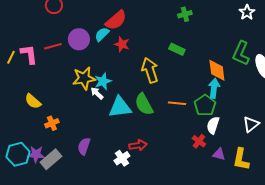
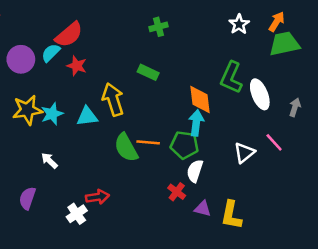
white arrow: (97, 93) -> (49, 161), moved
green semicircle: (144, 104) -> (126, 148), moved
green pentagon: (205, 105) -> (184, 145), turned -30
cyan triangle: (120, 107) -> (87, 116), moved, size x0.7
white triangle: (251, 124) -> (244, 153), moved

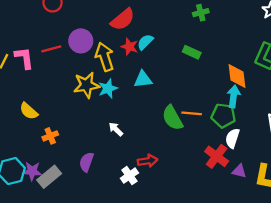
cyan semicircle: (51, 53) -> (145, 42), moved
yellow arrow: (113, 100) -> (105, 57), moved
cyan triangle: (87, 116) -> (143, 79), moved
white arrow: (49, 161) -> (116, 129), moved
red cross: (177, 192) -> (217, 156), size x1.5

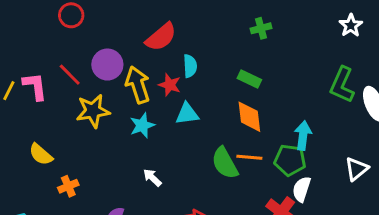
cyan semicircle: (145, 42) -> (190, 66), turned 132
red star: (129, 47) -> (170, 85), moved
red line: (51, 49) -> (70, 75), turned 60
orange diamond: (237, 76) -> (249, 117), moved
yellow star: (86, 85) -> (93, 111), moved

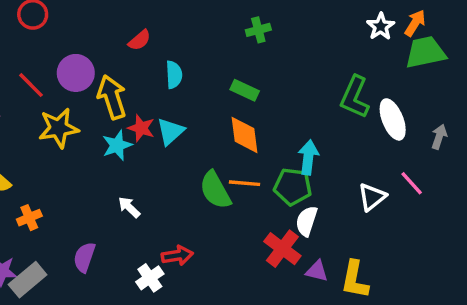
white star: (351, 25) -> (381, 26), moved
red semicircle: (161, 37) -> (139, 40), size x0.6
red star: (170, 85) -> (141, 128), moved
cyan triangle: (187, 114) -> (170, 132), turned -35

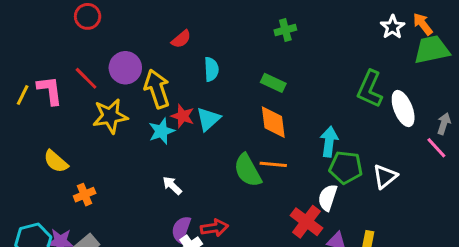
orange arrow: (415, 23) -> (423, 24), turned -70
pink line: (412, 183) -> (436, 148), moved
green pentagon: (293, 187) -> (346, 167), moved
purple semicircle: (84, 257) -> (181, 229), moved

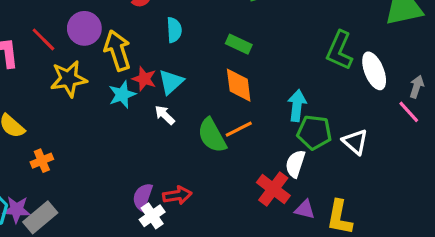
orange line: (273, 164) -> (239, 129), turned -32
white triangle: (385, 176) -> (355, 142), turned -40
white arrow: (172, 186) -> (165, 115), moved

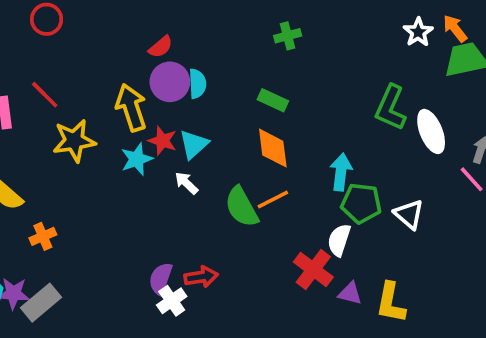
purple circle: (84, 28) -> (170, 82), moved

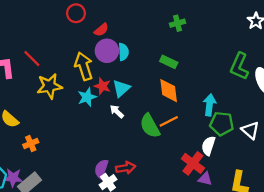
red circle: (47, 19) -> (76, 13), moved
purple triangle: (350, 293) -> (205, 179), moved

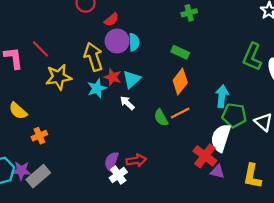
orange diamond: (169, 91) -> (180, 82), turned 45
green semicircle: (150, 126) -> (161, 118), size x0.7
white semicircle: (208, 146) -> (221, 138), size x1.4

